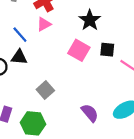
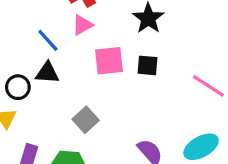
pink square: (79, 50) -> (109, 61), moved, turned -35
black square: (107, 50) -> (147, 65), moved

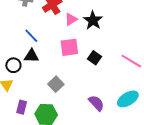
pink triangle: (82, 25) -> (71, 19), moved
black square: (147, 65) -> (95, 58), moved, turned 32

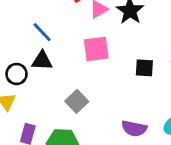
black square: (95, 58) -> (144, 68), moved, turned -32
purple semicircle: (96, 103) -> (134, 128), turned 144

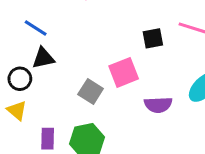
pink square: (96, 49) -> (124, 72), moved

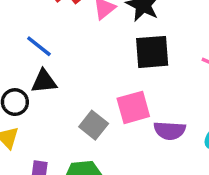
black square: (153, 38) -> (152, 52), moved, size x1.5
purple semicircle: (158, 105) -> (170, 131), moved

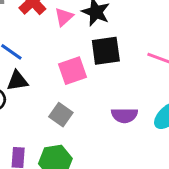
pink square: (133, 107) -> (72, 71), moved

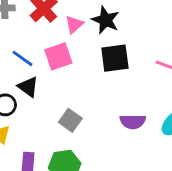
pink square: (72, 71) -> (58, 56), moved
black triangle: (17, 81) -> (28, 87), turned 45

